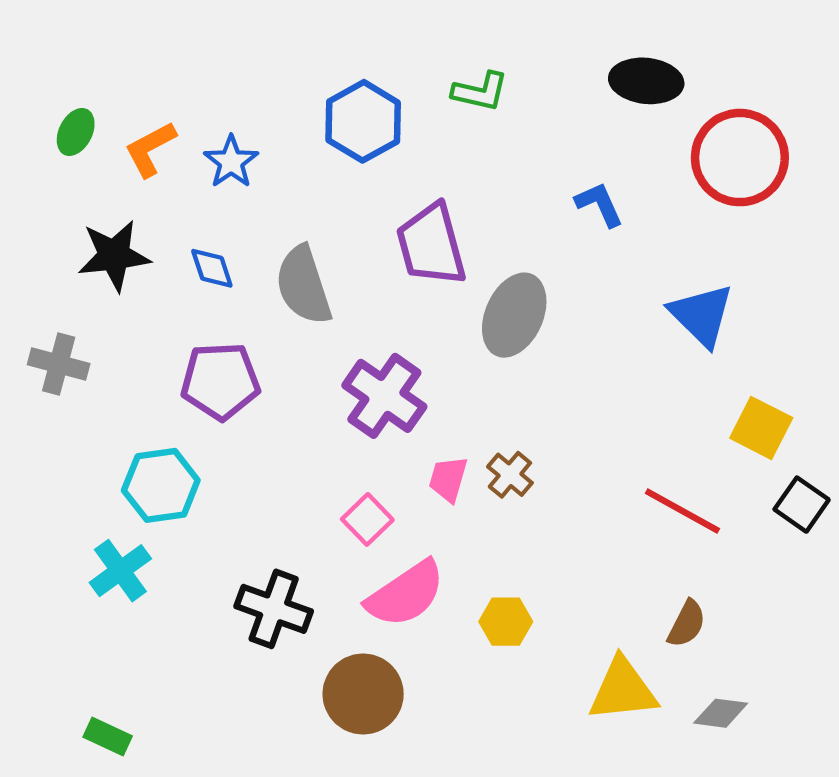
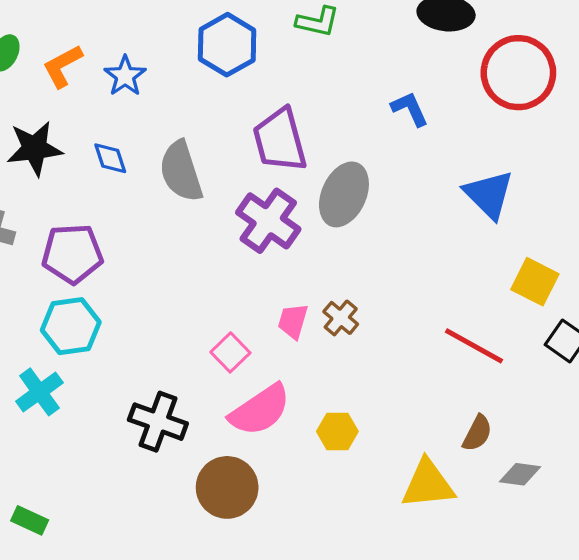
purple pentagon: (220, 381) -> (72, 254), moved
purple cross: (384, 396) -> (268, 221), moved
gray diamond: (721, 713) -> (520, 474), moved

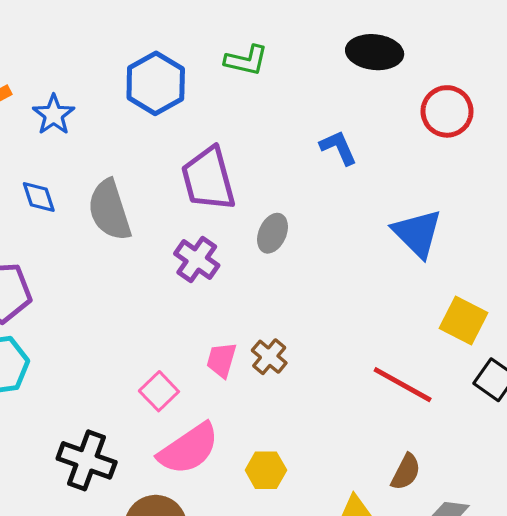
red circle: (518, 73) -> (447, 111), size x0.7
gray ellipse: (344, 194) -> (273, 233), size x0.6
purple cross: (268, 221) -> (197, 260), size x0.7

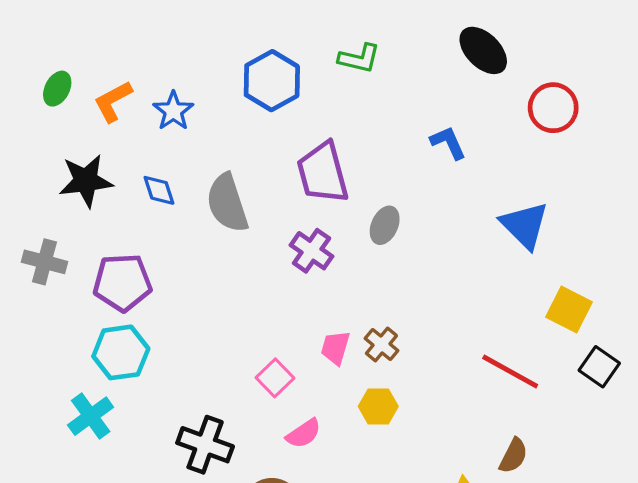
black ellipse: (375, 52) -> (483, 50), turned 39
pink semicircle: (189, 449) -> (304, 434), size x0.6
yellow hexagon: (266, 470) -> (378, 406), moved

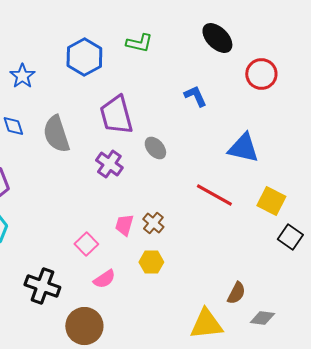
gray ellipse: (385, 225) -> (155, 148), turned -65
blue triangle: (525, 225) -> (243, 148), turned -32
red line: (510, 372) -> (214, 195), moved

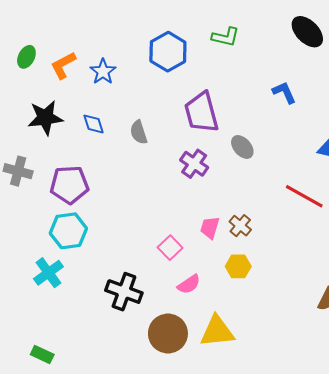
gray semicircle: (56, 134) -> (139, 132), size x0.6
yellow triangle: (206, 324) -> (217, 331), moved

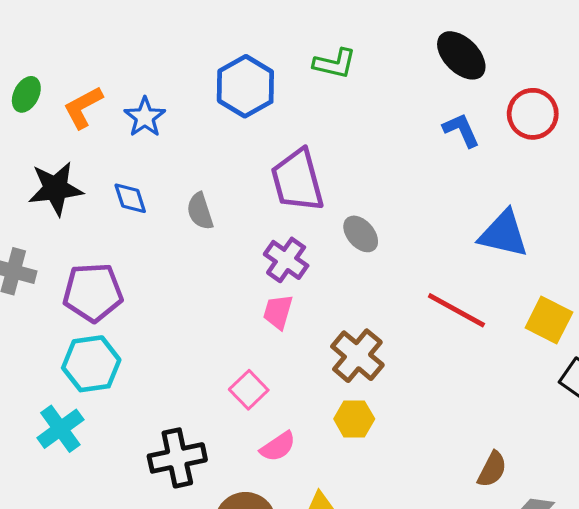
blue L-shape: (284, 92) -> (461, 130), moved
brown cross: (240, 226) -> (357, 356), size x1.5
pink trapezoid: (210, 228) -> (278, 312), moved
black cross: (124, 292) -> (177, 458), turned -32

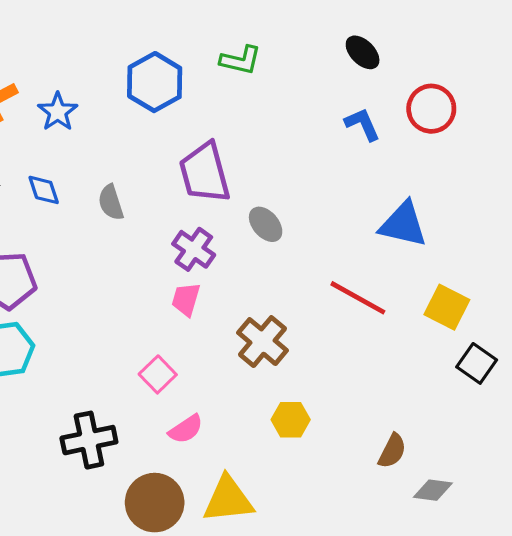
black ellipse: (461, 55) -> (363, 52), size x0.7
yellow hexagon: (354, 419) -> (291, 420), moved

